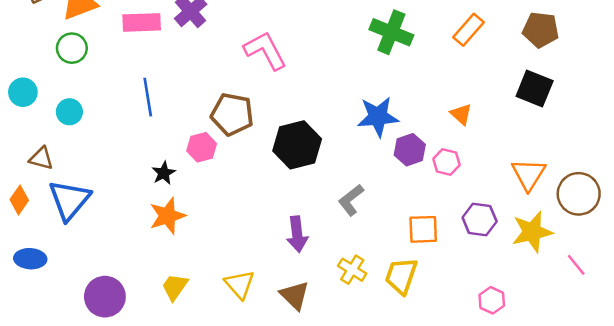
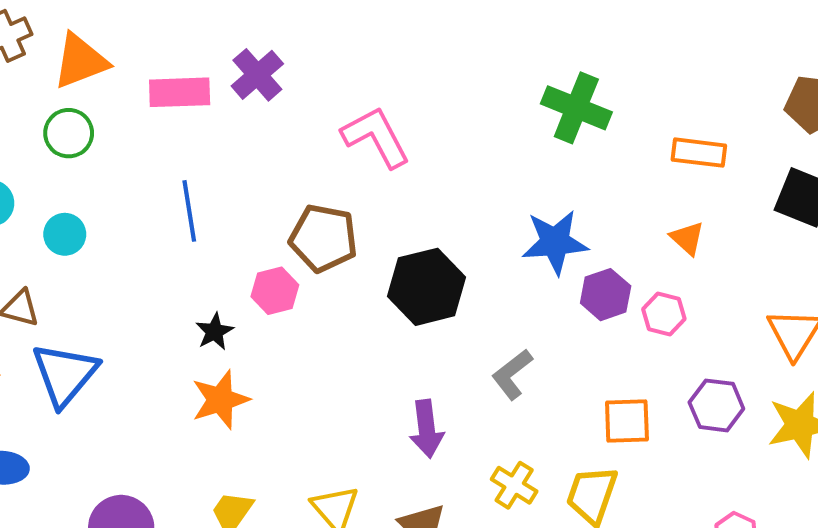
orange rectangle: (468, 30) -> (699, 153), moved, turned 56

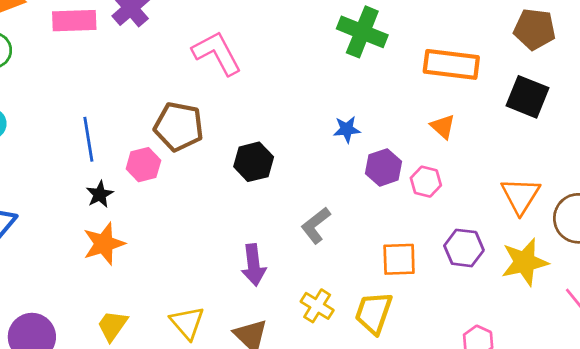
orange rectangle: (699, 153) -> (451, 64), size x1.4
blue line: (189, 211) -> (88, 139), moved
blue star: (555, 242) -> (347, 129), size x0.6
black hexagon: (427, 287) -> (254, 162), size x0.7

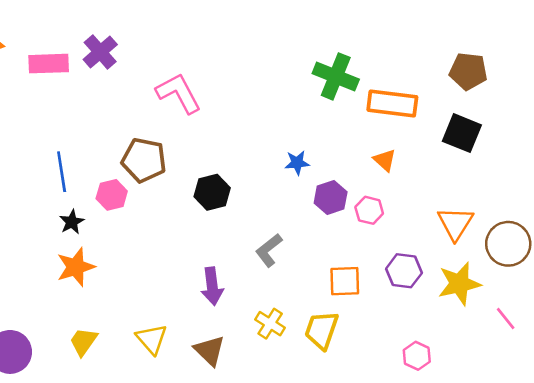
green cross: (362, 32) -> (336, 76), moved

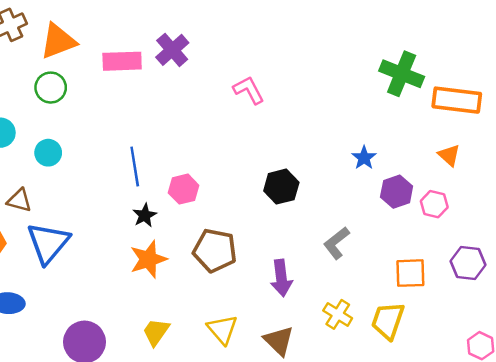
pink L-shape: (179, 93) -> (249, 90), size x0.7
brown pentagon: (144, 160) -> (215, 250), moved
blue star: (297, 163) -> (364, 158), turned -30

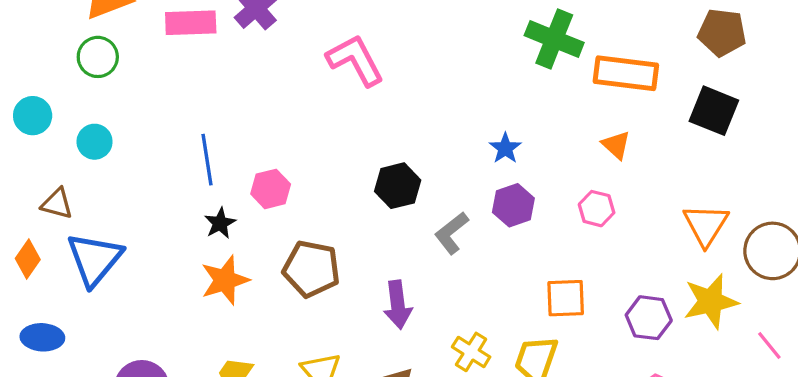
pink L-shape: (249, 90) -> (355, 60), size x1.4
purple hexagon: (397, 192) -> (513, 205), moved
gray L-shape: (336, 243) -> (451, 233), moved
purple hexagon: (468, 263) -> (649, 318), moved

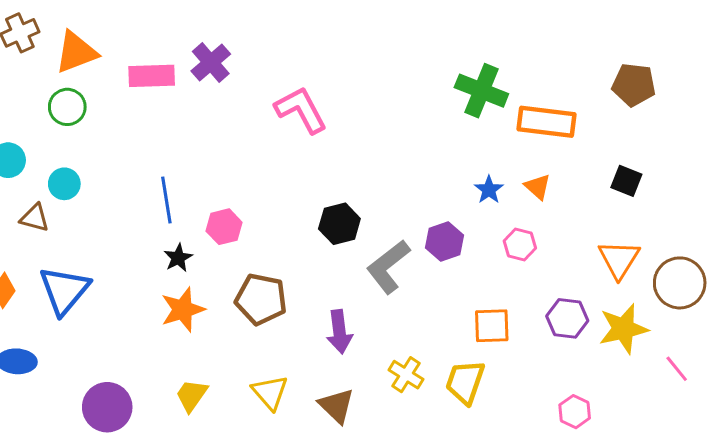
black square: (714, 111) -> (626, 181), moved, size x0.7
blue star: (505, 148) -> (489, 190), moved
brown triangle: (57, 204) -> (35, 218), moved
gray L-shape: (451, 233) -> (388, 267), size x1.4
purple hexagon: (649, 318) -> (567, 318), moved

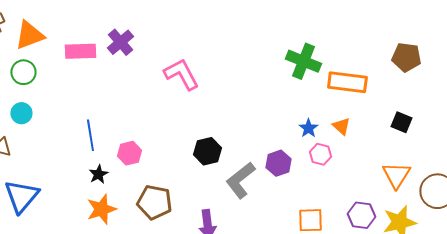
cyan circle: (64, 184) -> (21, 113), moved
pink hexagon: (520, 244) -> (320, 154), moved

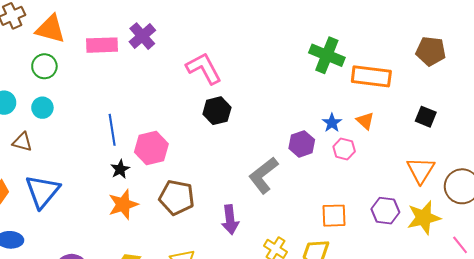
orange triangle: (29, 35) -> (50, 29), turned 36
black hexagon: (207, 151) -> (217, 111), moved
pink hexagon: (129, 153) -> (151, 148), size x1.4
purple hexagon: (278, 163) -> (302, 144), moved

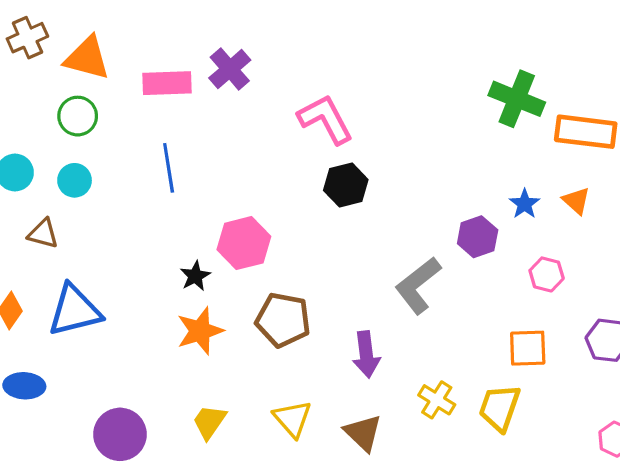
blue line: (112, 130) -> (169, 168), moved
pink hexagon: (344, 149) -> (547, 274), moved
blue triangle: (42, 191) -> (75, 310), turned 36

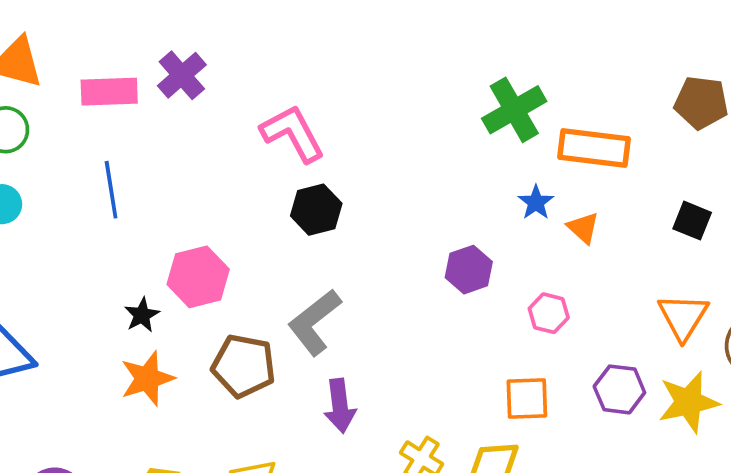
green cross: (517, 99) -> (514, 110), turned 38
blue star: (525, 204) -> (536, 202), moved
gray L-shape: (418, 285) -> (314, 322), moved

